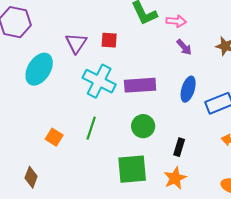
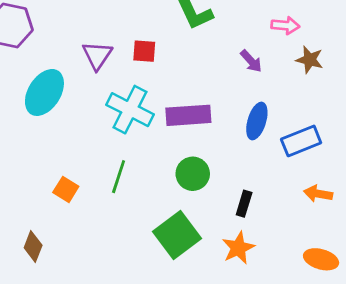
pink arrow: (176, 21) -> (285, 25), moved
green square: (132, 169) -> (177, 235), turned -32

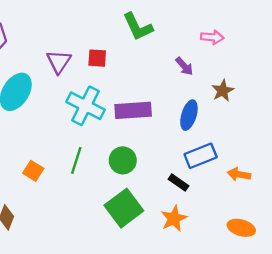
brown star: (310, 60) -> (223, 91), moved, turned 30
blue rectangle: (301, 141) -> (201, 156), moved
green circle: (193, 174) -> (123, 160), moved
black rectangle: (244, 204) -> (179, 182), turned -72

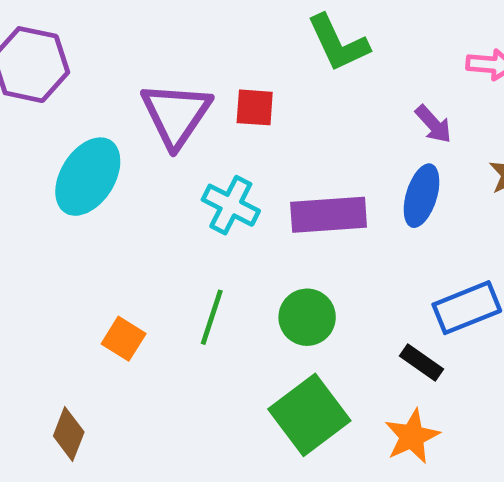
purple triangle: (59, 62) -> (176, 115), size x1.4
cyan cross: (86, 106) -> (231, 205), size x0.7
blue ellipse: (189, 115) -> (422, 196), moved

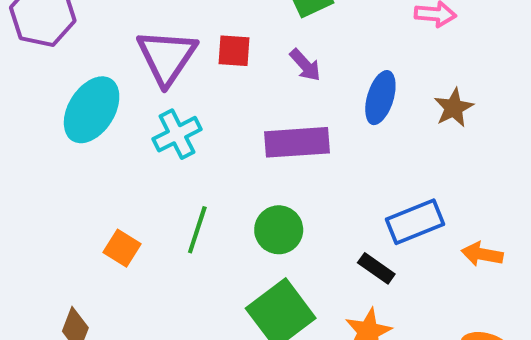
purple arrow: (433, 124) -> (305, 65), moved
blue ellipse: (422, 196) -> (380, 98), moved
cyan cross: (231, 205) -> (177, 134), moved, turned 36

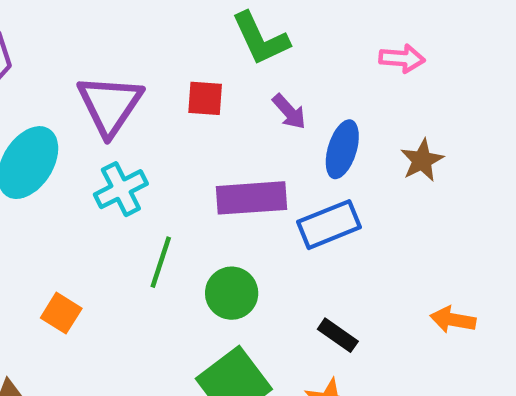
red square: (234, 51) -> (205, 98), moved
purple arrow: (305, 65) -> (289, 112), moved
blue rectangle: (415, 222) -> (329, 225), moved
green line: (197, 230) -> (161, 262), moved

